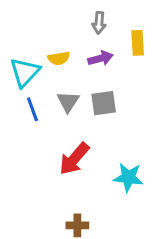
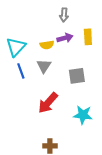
yellow rectangle: (138, 43) -> (88, 37), moved
yellow semicircle: (59, 58) -> (47, 45), moved
gray square: (104, 103) -> (77, 76), moved

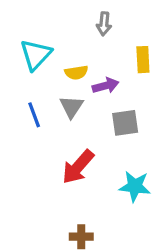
purple arrow: (65, 38) -> (106, 86), moved
cyan triangle: (16, 47) -> (36, 55), moved

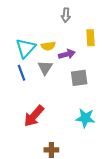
cyan triangle: (36, 55) -> (26, 48), moved
red arrow: (78, 167) -> (34, 116), moved

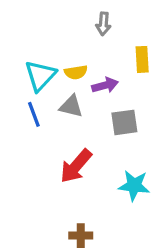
gray triangle: (45, 68) -> (71, 106), turned -49
red arrow: (34, 116) -> (76, 166), moved

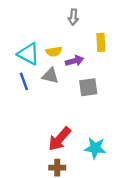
cyan triangle: (40, 76) -> (29, 54), turned -45
red arrow: (76, 166) -> (60, 139), moved
cyan star: (134, 185) -> (95, 148), moved

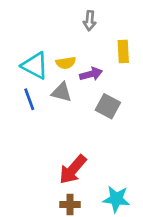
gray square: (88, 87) -> (108, 106), turned 36
cyan star: (95, 148) -> (116, 199), moved

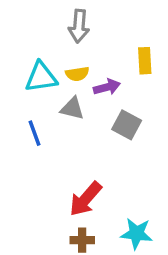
gray arrow: (90, 21) -> (79, 26), moved, size x1.4
cyan triangle: (35, 66) -> (41, 77), turned -36
blue line: (29, 99) -> (34, 133), moved

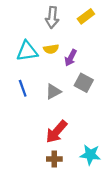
yellow rectangle: (145, 61) -> (86, 16), moved, turned 56
purple arrow: (107, 87) -> (71, 58), turned 133
gray triangle: (72, 108) -> (53, 91), moved, turned -42

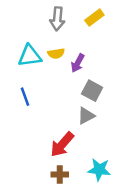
gray triangle: (53, 91) -> (86, 116), moved

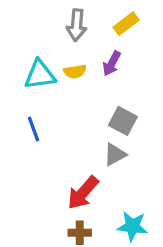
purple arrow: (78, 63) -> (112, 64), moved

